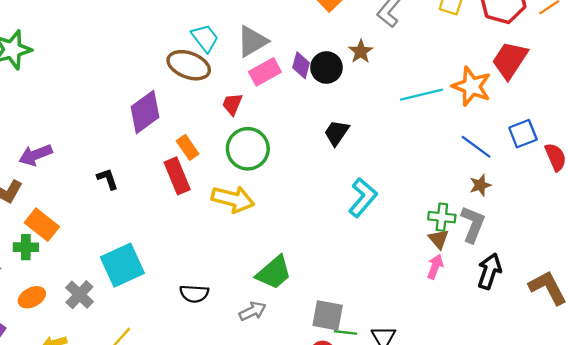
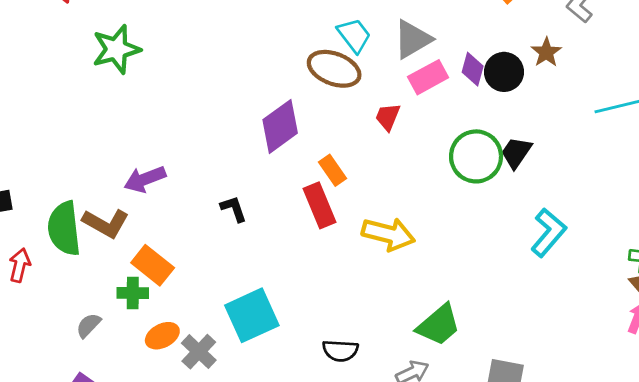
green circle: (248, 149) -> (476, 156), moved
orange ellipse: (32, 297) -> (162, 336), moved

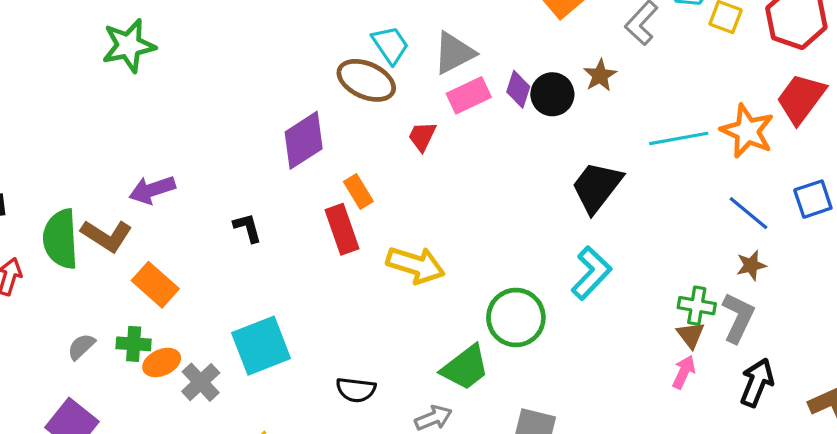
black trapezoid: (516, 152) -> (597, 187), moved, size x1.5
green circle: (476, 156) -> (516, 318), moved
green cross: (133, 293) -> (134, 344), moved

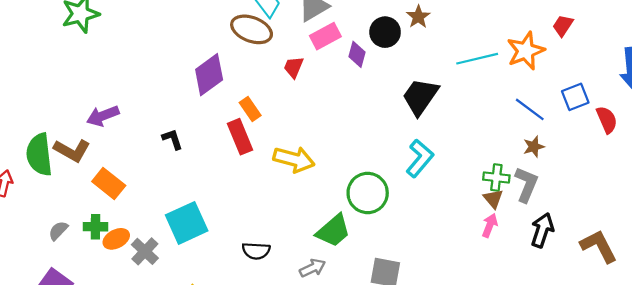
purple diamond: (518, 89) -> (357, 54), moved
red trapezoid: (801, 99) -> (563, 26), size x0.6
orange star: (747, 131) -> (526, 51), turned 30

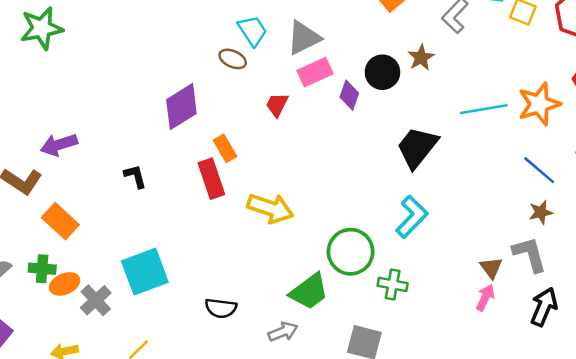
brown ellipse: (252, 29) -> (233, 59), size x0.6
green cross: (496, 178) -> (393, 284), moved
gray L-shape: (526, 184) -> (530, 254), turned -42

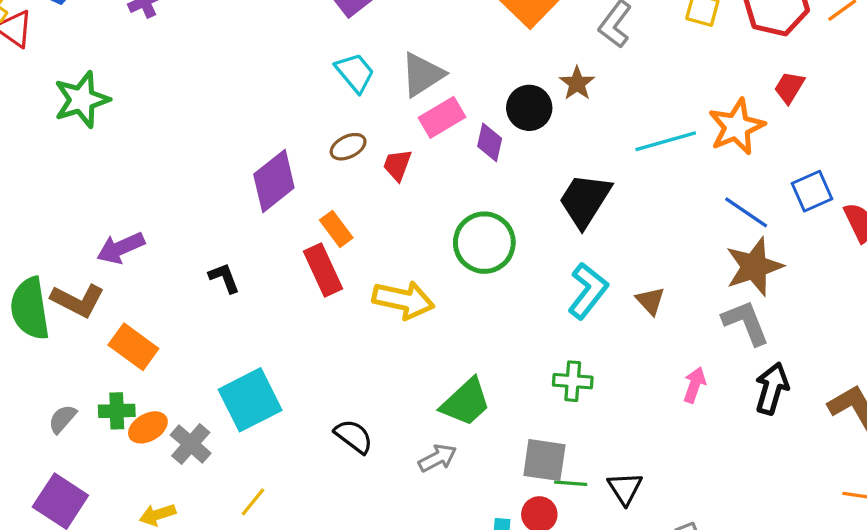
brown ellipse: (233, 59) -> (348, 147), moved, turned -44
brown star: (541, 212) -> (754, 267), size x1.8
green circle: (351, 252) -> (484, 243), moved
brown triangle: (491, 268) -> (650, 301), moved
black semicircle: (221, 308) -> (354, 436), turned -144

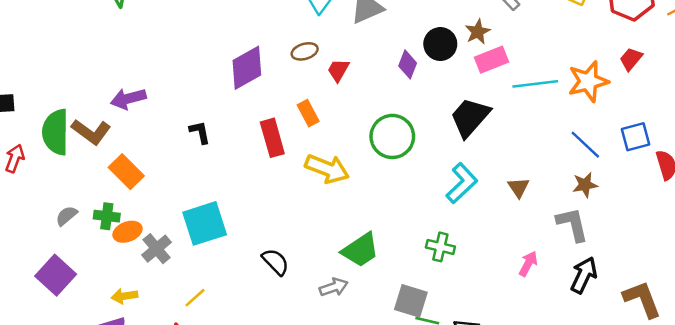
pink rectangle: (442, 117) -> (492, 60), moved
orange rectangle: (336, 229) -> (308, 113), moved
brown star: (754, 267) -> (585, 185), size x0.6
brown triangle: (650, 301) -> (519, 187), moved

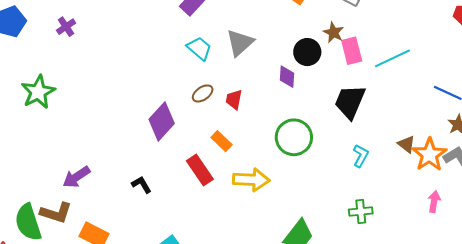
pink rectangle: (492, 60) -> (352, 51), turned -64
orange star: (588, 81) -> (429, 155), moved
cyan L-shape: (462, 183) -> (361, 156), size x0.7

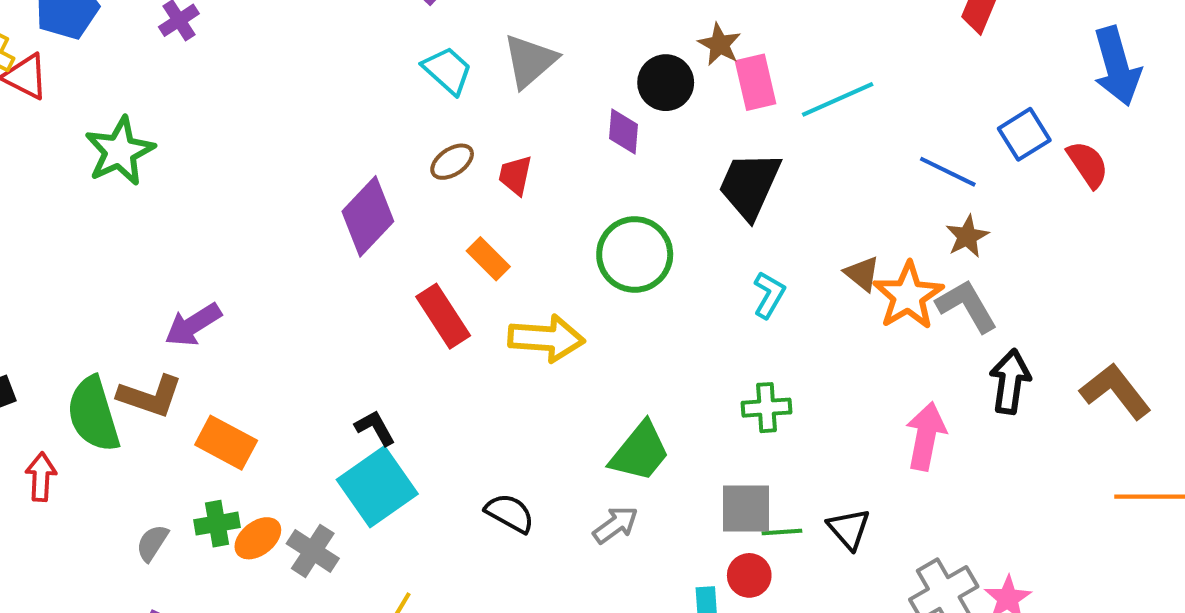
black L-shape: (142, 185) -> (375, 428), moved
pink arrow: (434, 201) -> (926, 436), moved, size x1.5

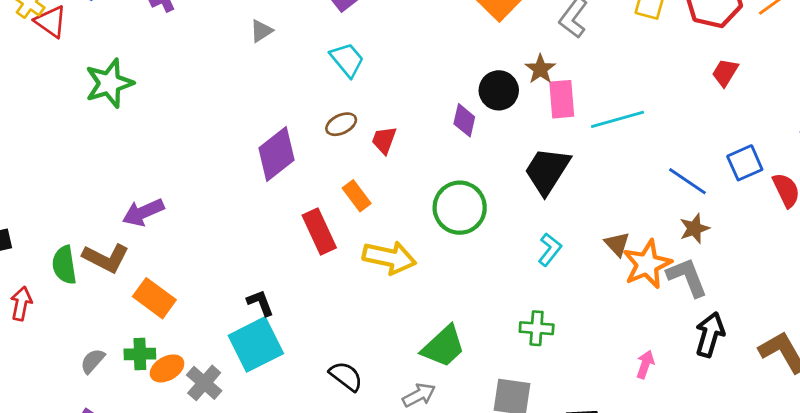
gray triangle: (530, 61) -> (261, 31), moved, size x0.6
green semicircle: (93, 414) -> (64, 265), size x0.7
pink arrow: (926, 436) -> (645, 364), size x0.6

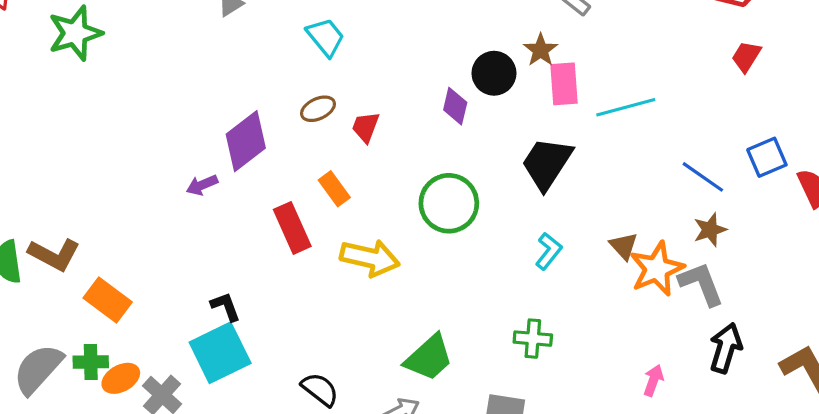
green star: (109, 83) -> (75, 33), moved
purple arrow: (143, 212) -> (202, 185), moved, size x0.7
gray semicircle: (93, 361) -> (38, 369), size x1.8

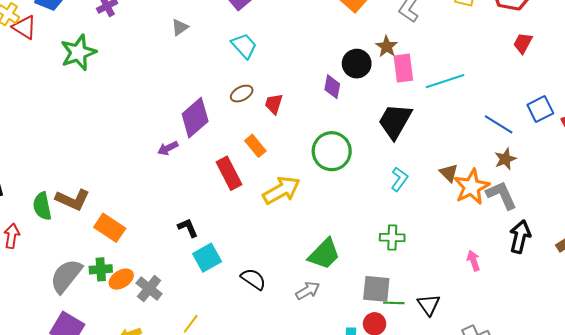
yellow arrow: (370, 258) -> (281, 190), turned -39
cyan square: (220, 353) -> (207, 258), moved, size x0.7
pink arrow: (653, 380) -> (473, 261), turned -36

